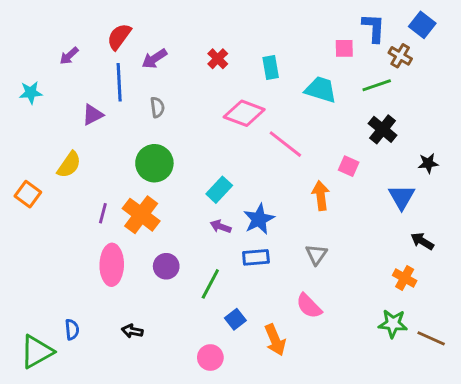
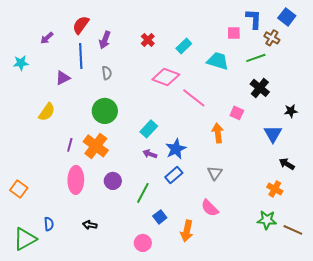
purple arrow: (154, 59) -> (105, 40), turned -36
cyan rectangle: (271, 68) -> (184, 46), turned 56
orange square: (28, 194) -> (19, 189), moved
blue rectangle: (256, 257) -> (174, 175), turned -36
orange arrow: (275, 340) -> (187, 231), turned 35

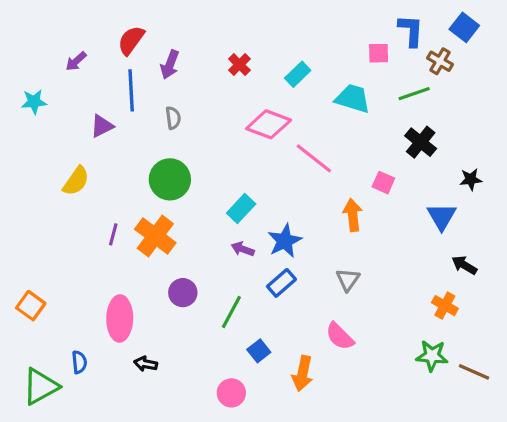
pink ellipse: (76, 180) -> (120, 318), moved

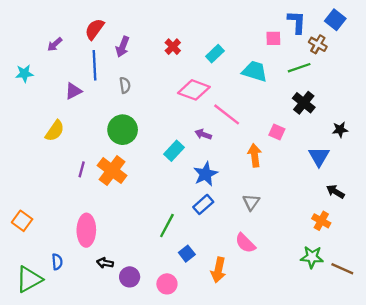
purple arrow: (243, 249) -> (203, 134), moved
purple circle: (183, 293) -> (130, 277), moved

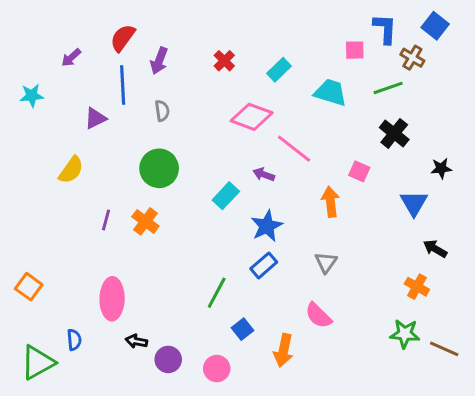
orange cross: (112, 171) -> (145, 221), size x0.7

